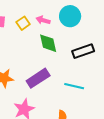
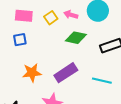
green diamond: (48, 43) -> (76, 38), turned -65

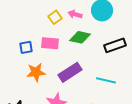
pink rectangle: (24, 16) -> (50, 43), moved
blue square: (20, 40) -> (26, 47), moved

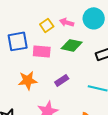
blue square: (26, 47) -> (18, 41), moved, size x1.5
purple rectangle: (70, 72) -> (62, 80), size x0.6

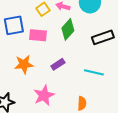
green diamond: (72, 45) -> (68, 29), turned -60

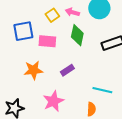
green diamond: (68, 29) -> (77, 35), turned -30
cyan line: (94, 72) -> (102, 90), moved

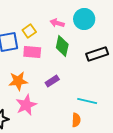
yellow square: (52, 15) -> (29, 31), moved
pink star: (53, 101) -> (26, 105), moved

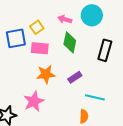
black rectangle: (97, 54) -> (105, 50), turned -55
orange star: (18, 81) -> (46, 74), moved
purple rectangle: (52, 81) -> (75, 77), moved

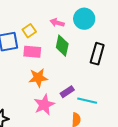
purple rectangle: (75, 77) -> (67, 92), moved
pink star: (34, 101) -> (44, 105), moved

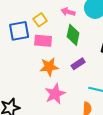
purple rectangle: (67, 92) -> (78, 64), moved

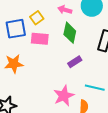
orange star: (49, 67) -> (14, 64), moved
pink star: (55, 94) -> (64, 96), moved

